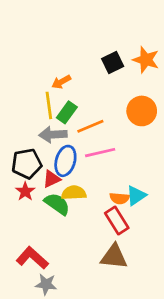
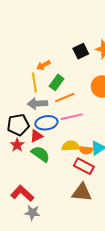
green rectangle: (67, 112) -> (57, 82), moved
blue ellipse: (65, 161) -> (46, 123), turned 65
yellow semicircle: (74, 193) -> (71, 146), moved
red rectangle: (117, 221) -> (84, 166), turned -30

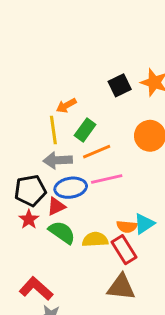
yellow semicircle: (71, 146) -> (95, 240), moved
red rectangle: (84, 166) -> (124, 250), turned 30

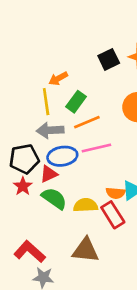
brown triangle: (121, 287) -> (86, 250), moved

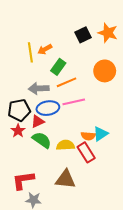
yellow line: (46, 102) -> (30, 52), moved
red L-shape: (30, 252) -> (23, 180), turned -50

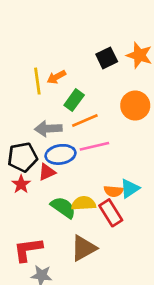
green semicircle: (42, 140) -> (63, 207), moved
brown triangle: (65, 179) -> (84, 248), turned -35

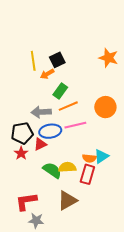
black square: (107, 58) -> (57, 60), moved
yellow line: (37, 81) -> (33, 61), moved
orange circle: (135, 106) -> (105, 107), moved
red rectangle: (111, 213) -> (87, 174), turned 48

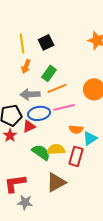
orange arrow: (47, 74) -> (26, 66), moved, turned -40
orange semicircle: (89, 158) -> (76, 129), moved

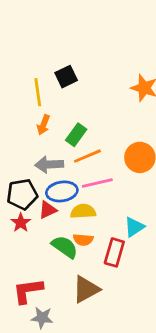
black square: (46, 42) -> (66, 77), moved
orange semicircle: (76, 129) -> (83, 240), moved
yellow semicircle: (56, 149) -> (83, 211), moved

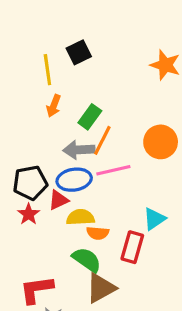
orange line: (87, 156) -> (102, 140), turned -40
gray arrow: (49, 165) -> (79, 150), moved
yellow semicircle: (83, 211) -> (80, 217), moved
green semicircle: (65, 247) -> (87, 260), moved

